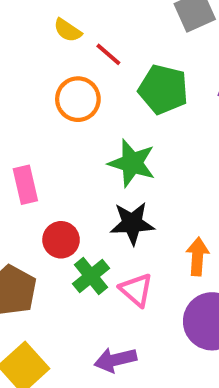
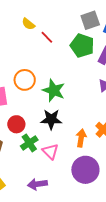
green pentagon: (163, 89) -> (82, 46), moved
orange circle: (78, 99) -> (25, 80), moved

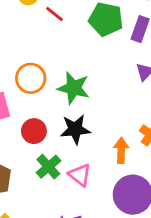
red circle: (16, 124) -> (34, 131), moved

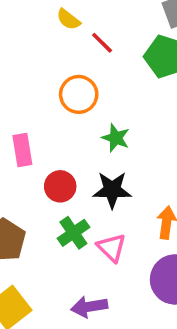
orange circle: (31, 78) -> (79, 94), moved
green star: (74, 88) -> (116, 138), size x0.7

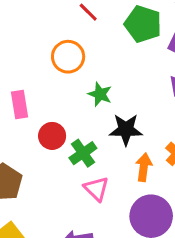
black star: (112, 190) -> (126, 130), moved
green cross: (73, 233) -> (83, 153), moved

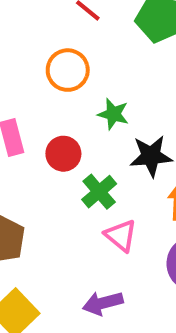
red circle: (52, 136) -> (63, 154), moved

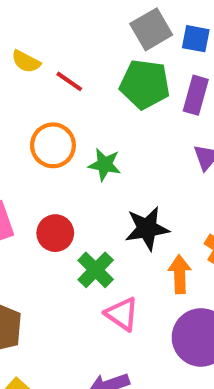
green star: (113, 114) -> (105, 165), moved

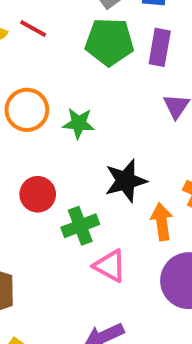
red line: (69, 81) -> (33, 29), moved
green cross: (96, 270) -> (80, 226), turned 30

